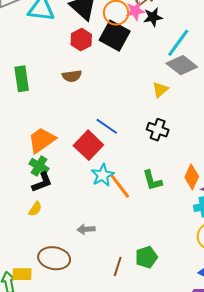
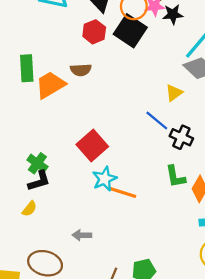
blue line: (107, 126) -> (157, 120), moved
black cross: (158, 130) -> (181, 137), moved
orange trapezoid: (42, 140) -> (50, 85), moved
green L-shape: (152, 180) -> (175, 177), moved
orange line: (120, 186) -> (122, 192), turned -40

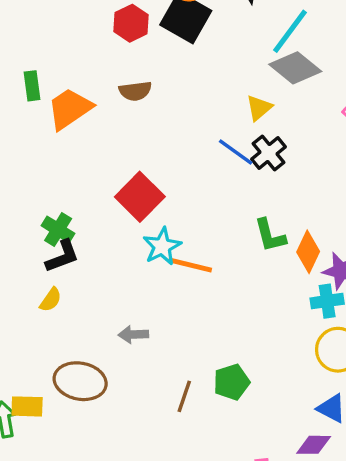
green rectangle: (27, 68) -> (32, 86), size x0.7
brown semicircle: (81, 70) -> (135, 91), moved
black cross: (181, 137) -> (268, 153), moved, turned 30

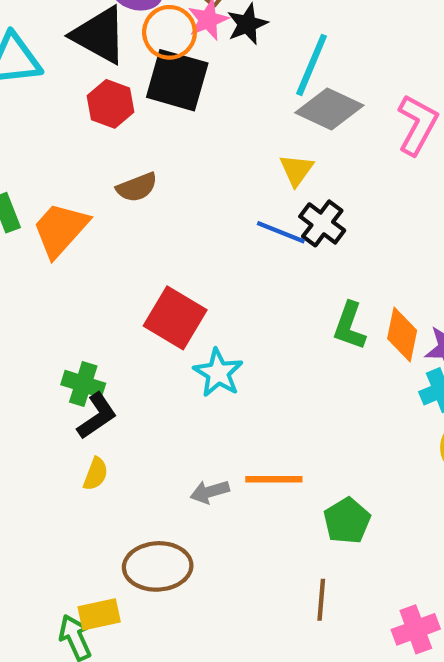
green L-shape: (270, 235) -> (350, 326), turned 48
orange line: (190, 265) -> (274, 479), moved
brown line: (184, 396) -> (321, 600), moved

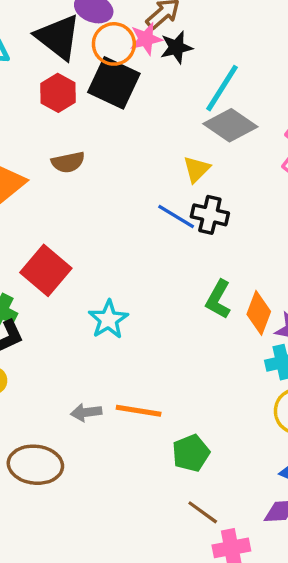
black cross: (322, 223) -> (210, 215), turned -33
red square: (175, 318) -> (46, 270), moved
brown line: (321, 600) -> (203, 512), moved, turned -68

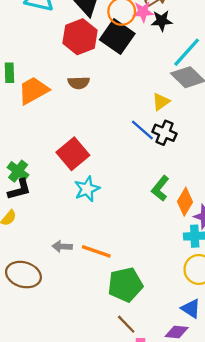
red hexagon: (58, 93) -> (80, 37), size x1.4
red square: (46, 270) -> (73, 154), moved
green pentagon: (191, 453) -> (125, 285), size x1.4

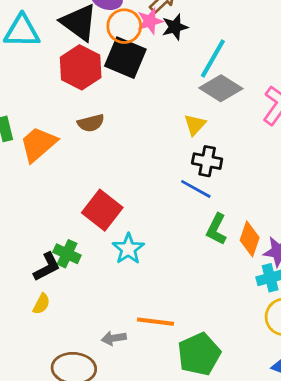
blue line: (142, 130) -> (196, 189), moved
green cross: (18, 171) -> (67, 254), moved
gray arrow: (62, 246) -> (114, 338), moved

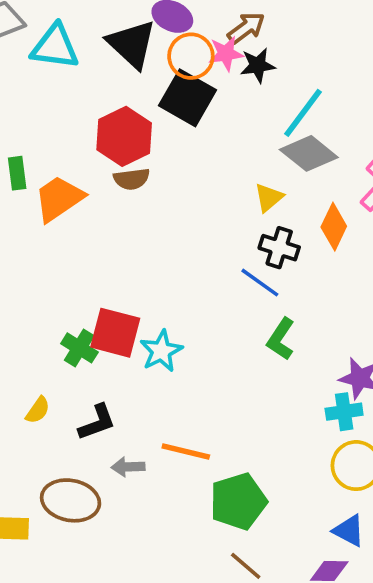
red hexagon: (81, 67) -> (124, 136), moved
red square: (102, 210) -> (115, 333), moved, turned -30
orange diamond: (250, 239) -> (334, 227), moved
black L-shape: (47, 267) -> (97, 422), moved

